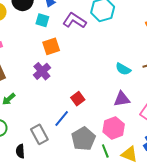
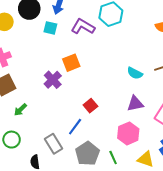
orange square: (51, 46) -> (71, 63), moved
gray pentagon: (83, 139) -> (87, 154), moved
green line: (105, 151) -> (113, 158), moved

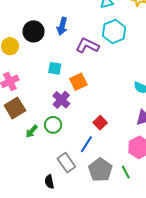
cyan square: (50, 28) -> (55, 68), moved
green circle: (12, 140) -> (53, 125), moved

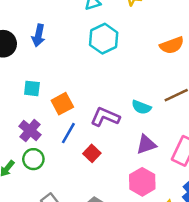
purple L-shape: (87, 46) -> (105, 117), moved
purple cross: (61, 100) -> (30, 131), moved
blue line: (86, 144) -> (68, 133), moved

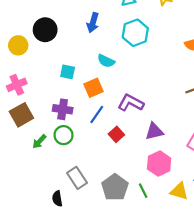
blue arrow: (38, 35) -> (93, 23), moved
cyan semicircle: (141, 107) -> (106, 61), moved
purple cross: (30, 131) -> (63, 109), turned -36
purple triangle: (146, 144) -> (154, 131), moved

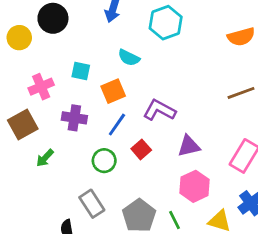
pink cross: (17, 85) -> (41, 87), moved
green circle: (64, 135) -> (104, 161), moved

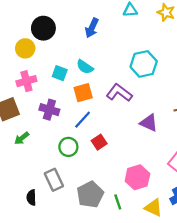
cyan hexagon: (166, 23) -> (144, 64), moved
yellow circle: (19, 38) -> (25, 48), moved
cyan semicircle: (129, 58) -> (85, 67), moved
purple L-shape: (159, 110) -> (119, 93), moved
purple triangle: (189, 146) -> (149, 123), moved, turned 30

